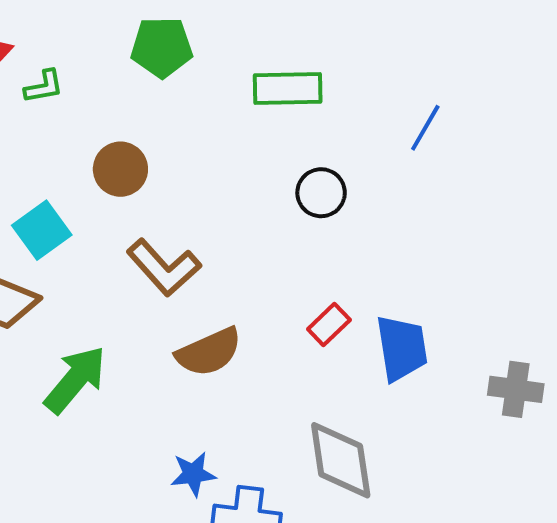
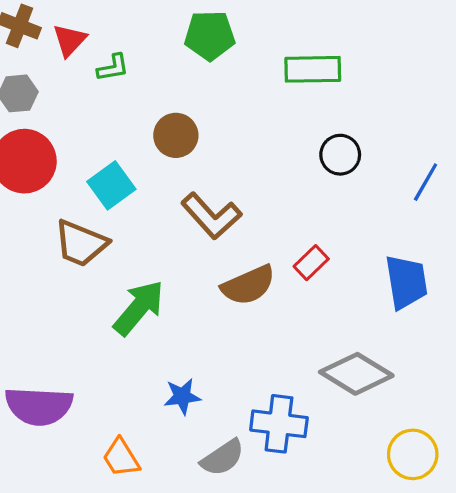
blue line: (425, 128) -> (426, 182), moved
red rectangle: (329, 324) -> (311, 263), moved
gray diamond: (341, 460) -> (356, 374), turned -50
blue star: (193, 474) -> (182, 396), moved

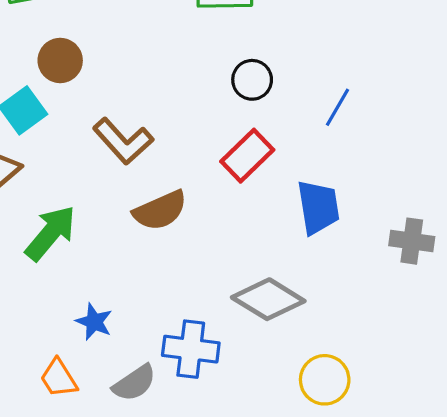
brown circle: (176, 135) -> (60, 60), moved
red rectangle: (311, 263) -> (247, 156), moved, size x1.5
blue star: (182, 396) -> (94, 322), turned 30
orange trapezoid: (121, 458) -> (59, 378), moved

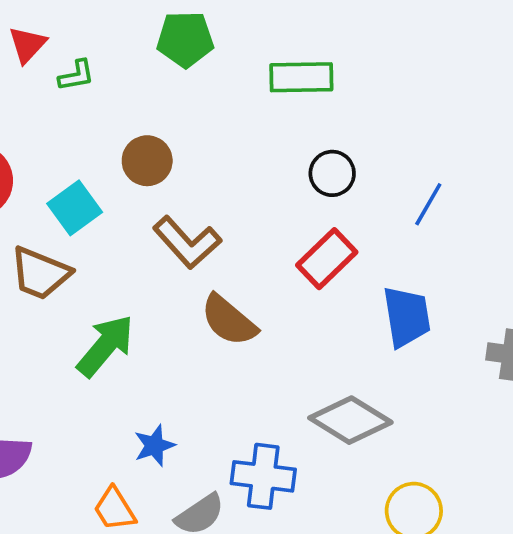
brown circle: (60, 60) -> (147, 161), moved
brown semicircle: (160, 210) -> (229, 320), turned 64
blue star: (94, 322) -> (154, 446), turned 30

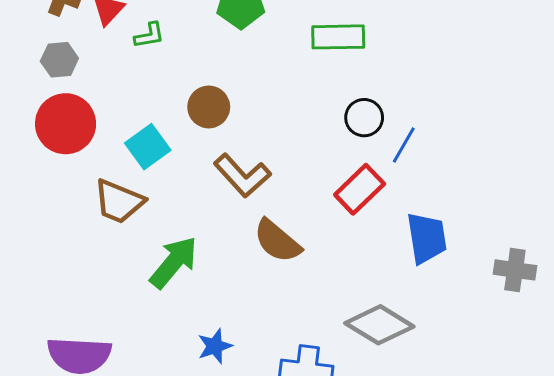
blue line: (428, 204) -> (404, 145), moved

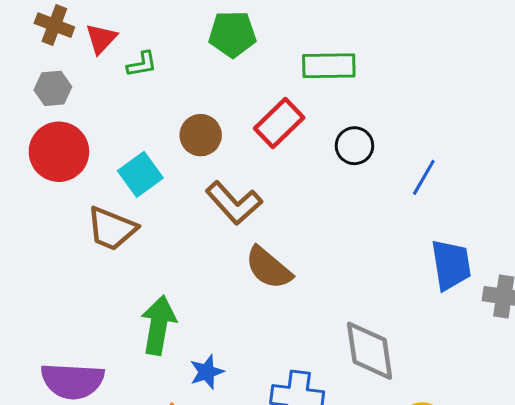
blue line: (404, 145) -> (424, 177), moved
red rectangle: (360, 189) -> (279, 123), moved
blue trapezoid: (427, 238) -> (451, 265), moved
green arrow: (174, 262) -> (158, 325), moved, turned -30
gray diamond: (379, 325) -> (370, 351), turned 50

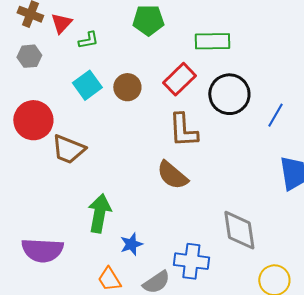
black circle: (354, 146) -> (229, 94), size x1.6
red circle: (59, 152) -> (33, 120), moved
cyan square: (140, 174) -> (87, 85), moved
brown L-shape: (234, 203) -> (183, 130), moved, turned 39

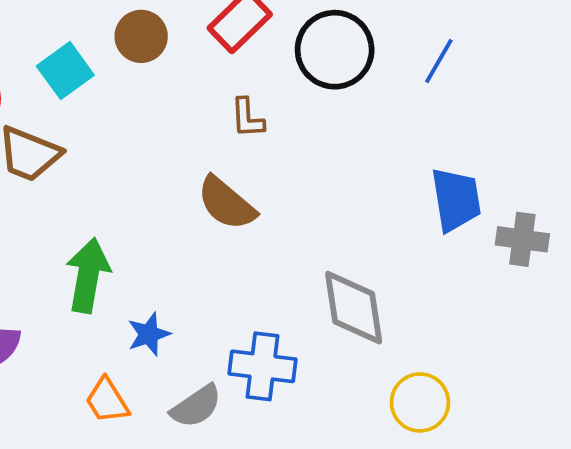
cyan square: (87, 85) -> (65, 71), moved
blue line: (275, 115) -> (439, 61), moved
brown L-shape: (183, 130) -> (247, 118), size x0.6

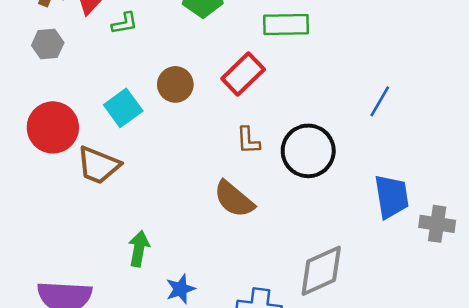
black circle: (335, 50) -> (308, 151), moved
green arrow: (88, 275) -> (139, 249), size x0.7
gray diamond: (354, 308) -> (321, 271), turned 74

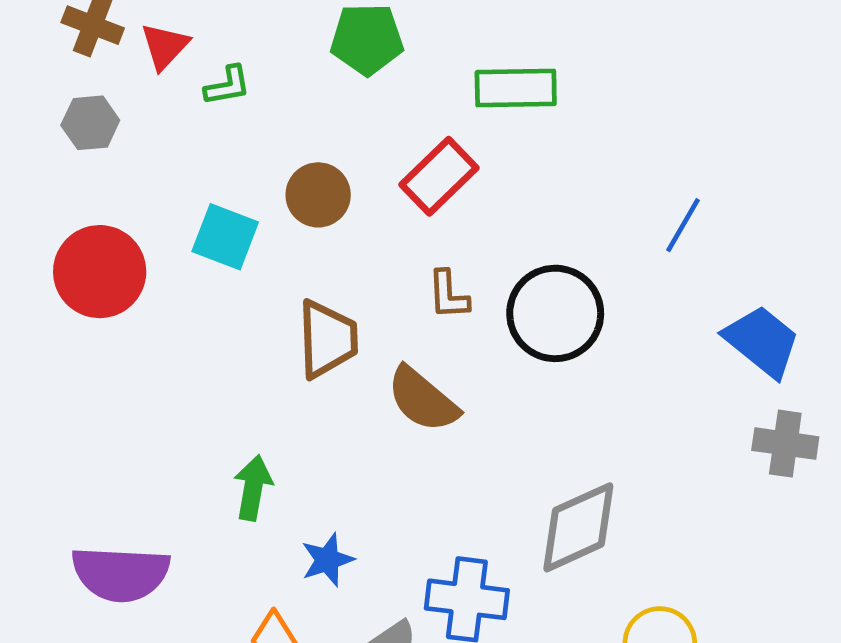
cyan square: (123, 108) -> (225, 237), turned -33
brown trapezoid: (98, 165) -> (327, 339), moved, turned -114
blue trapezoid: (392, 196) -> (762, 341), moved, turned -42

